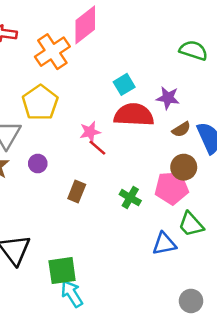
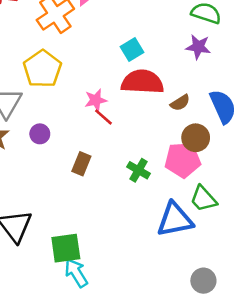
purple star: (168, 98) -> (198, 47), moved
brown semicircle: (181, 129) -> (180, 103), moved
blue triangle: (164, 244) -> (175, 220), size x1.4

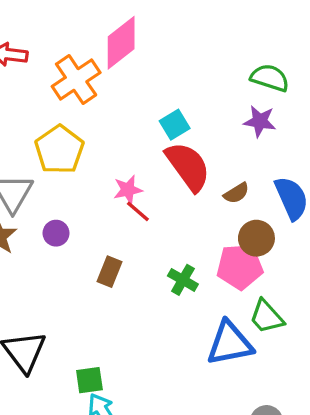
red semicircle: (142, 82) -> (188, 166), turned 51
green square: (66, 248) -> (89, 380), size x0.7

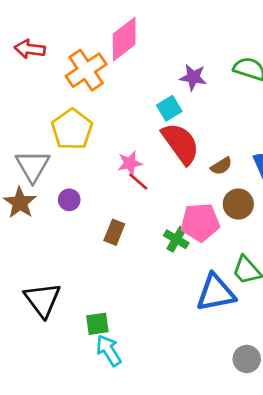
purple star: (260, 121) -> (193, 77), moved
pink pentagon: (240, 267) -> (200, 222), moved

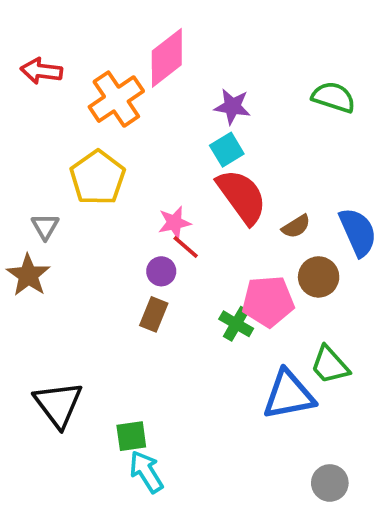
purple star: (193, 77) -> (232, 107), moved
gray triangle: (33, 166) -> (45, 226), size x0.6
purple circle: (69, 200) -> (161, 271), moved

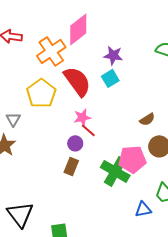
red semicircle: (242, 196) -> (77, 81), moved
green cross: (236, 324) -> (115, 171), size x1.6
blue triangle: (289, 395) -> (143, 209), size x0.6

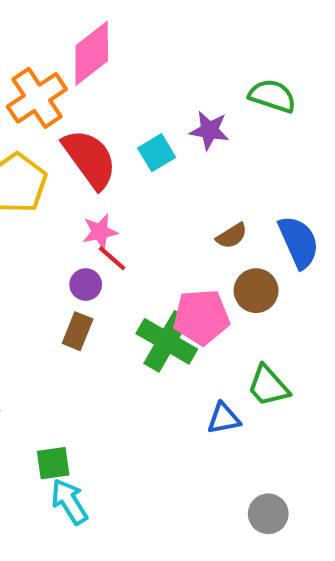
purple star: (113, 55) -> (209, 130), moved

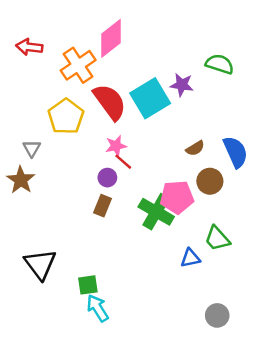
cyan square: (157, 153) -> (150, 98), size x1.8

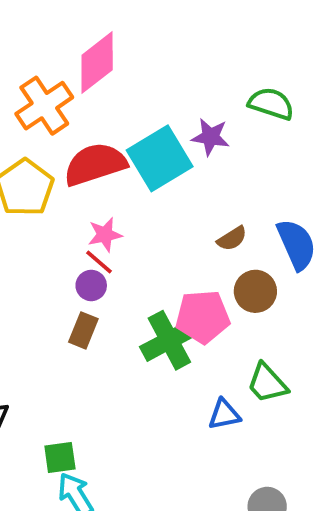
red semicircle: (110, 102) -> (95, 164), turned -72
red line: (123, 162) -> (99, 262), moved
green cross: (156, 212) -> (169, 340), turned 32

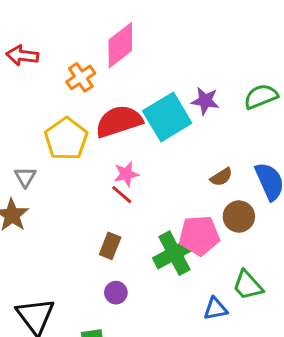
green semicircle: (271, 104) -> (261, 96), moved, turned -40
orange cross: (44, 106) -> (81, 77), size x0.7
purple circle: (91, 285) -> (116, 293), moved

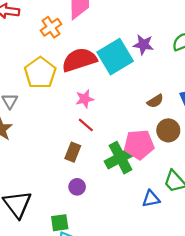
red line: (122, 195) -> (86, 125), moved

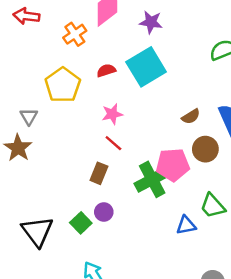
purple star: (143, 45) -> (151, 22), moved
red semicircle: (79, 60) -> (106, 71), size x0.5
green square: (60, 223) -> (81, 223), moved, turned -36

